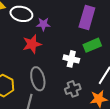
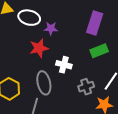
white cross: (71, 59) -> (64, 65), moved
gray cross: (73, 89) -> (86, 87), moved

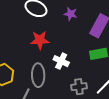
purple star: (51, 28) -> (71, 14), moved

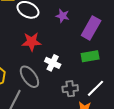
gray ellipse: (38, 75) -> (29, 77), turned -35

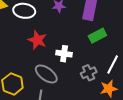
red star: (31, 42) -> (37, 40), turned -30

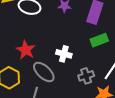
red star: (37, 40) -> (26, 50), moved

